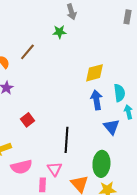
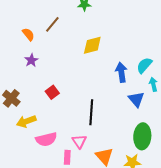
yellow diamond: (94, 73) -> (92, 45), moved
cyan semicircle: (119, 93) -> (144, 65), turned -132
green ellipse: (101, 164) -> (142, 136), moved

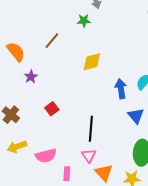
orange semicircle: (28, 34) -> (16, 52), moved, size x1.5
yellow arrow: (26, 121) -> (17, 147), moved
pink triangle: (79, 141) -> (89, 156), moved

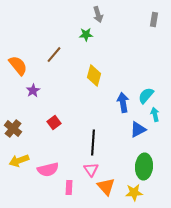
yellow diamond: (92, 62) -> (94, 76), turned -60
blue triangle: (136, 116) -> (138, 130), turned 42

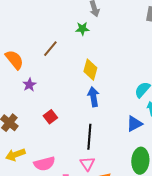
blue arrow: (123, 103) -> (93, 97), moved

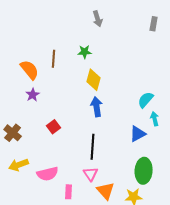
green star: (82, 29) -> (85, 52), moved
brown line: (50, 49) -> (54, 59), turned -36
orange semicircle: (14, 60) -> (30, 70), moved

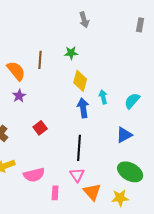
cyan arrow: (155, 119) -> (103, 97), moved
green ellipse: (144, 171) -> (130, 172), turned -65

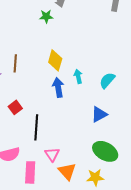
green star: (71, 53) -> (46, 16), moved
brown line: (40, 60) -> (15, 63), moved
black line: (79, 148) -> (36, 127), moved
pink rectangle: (55, 193) -> (30, 172), size x1.5

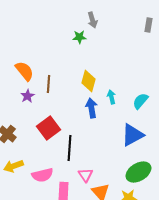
red square: (15, 107) -> (48, 128), size x1.6
blue triangle: (99, 114) -> (132, 135), size x1.4
green ellipse: (105, 151) -> (138, 172), turned -60

